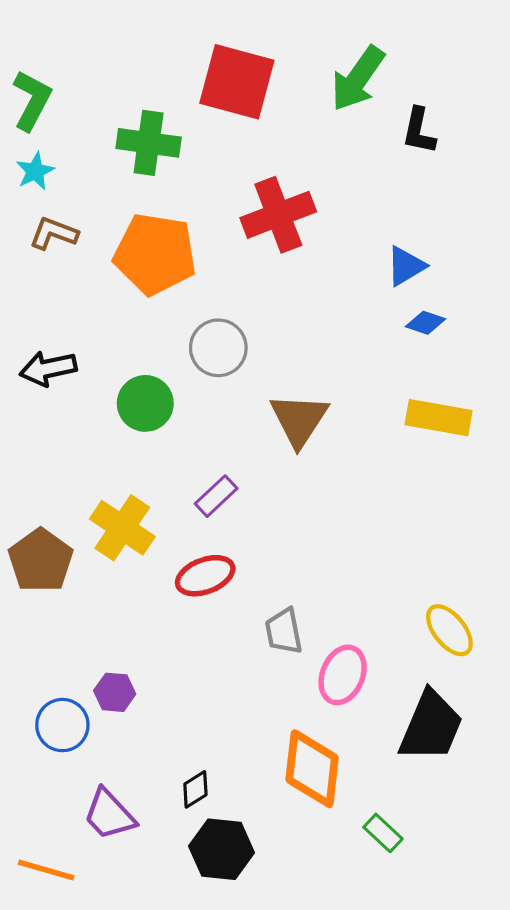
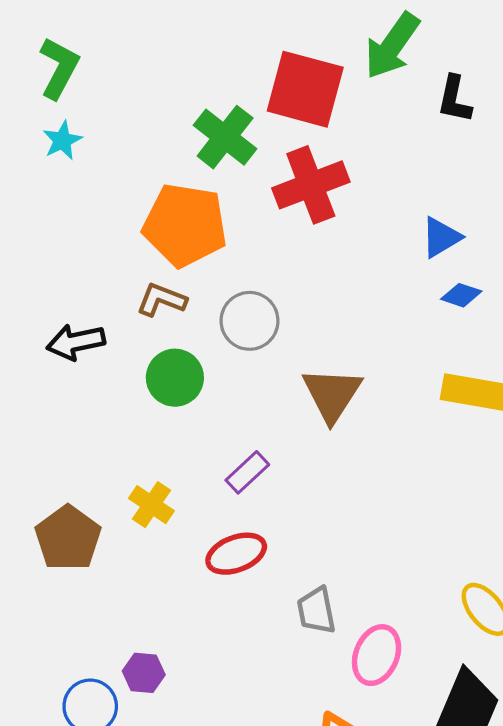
red square: (237, 82) -> (305, 89), moved
green cross: (149, 143) -> (225, 137), moved, turned 30
brown L-shape: (54, 233) -> (162, 300), moved
yellow cross: (122, 528) -> (151, 505), size x0.7

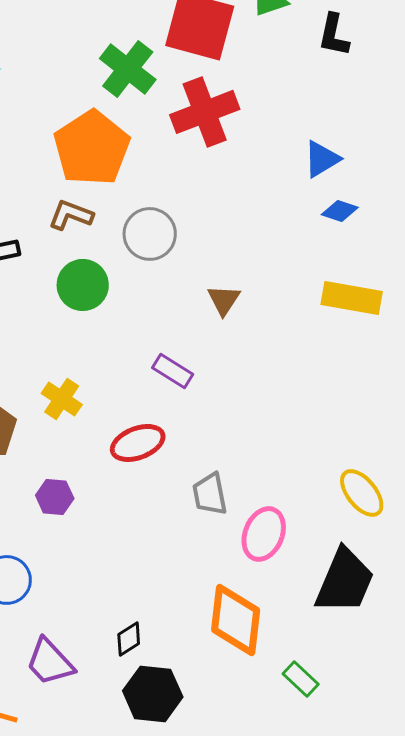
orange pentagon: (185, 225) -> (92, 148), turned 30
brown triangle: (332, 394) -> (224, 300), size x0.6
purple rectangle: (247, 472) -> (173, 371), moved, turned 75
purple hexagon: (144, 673) -> (55, 497), moved

